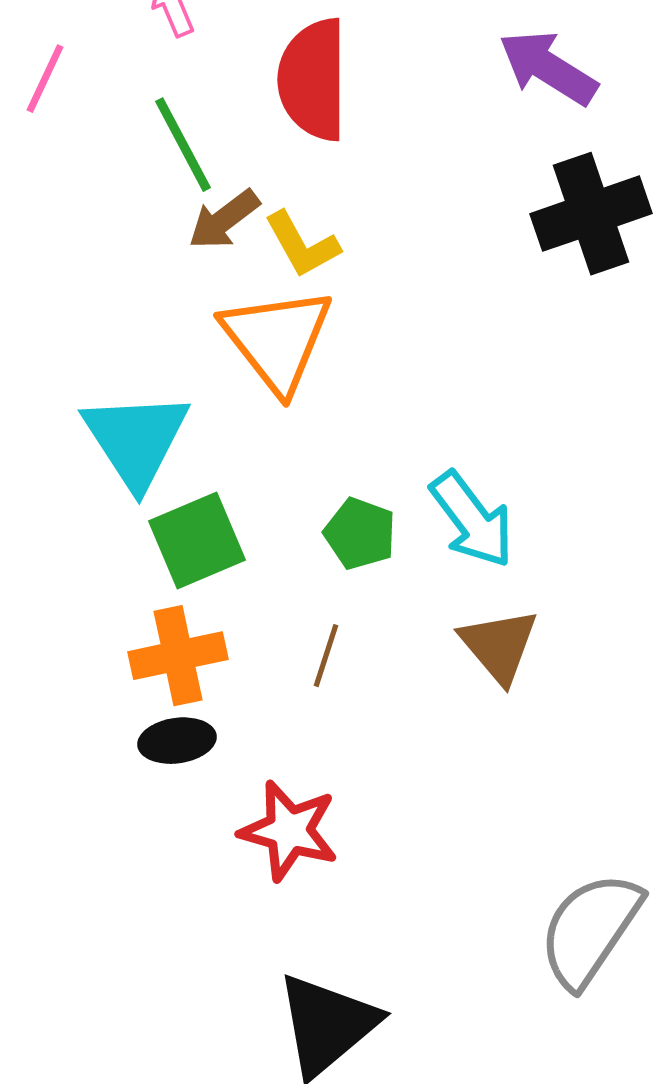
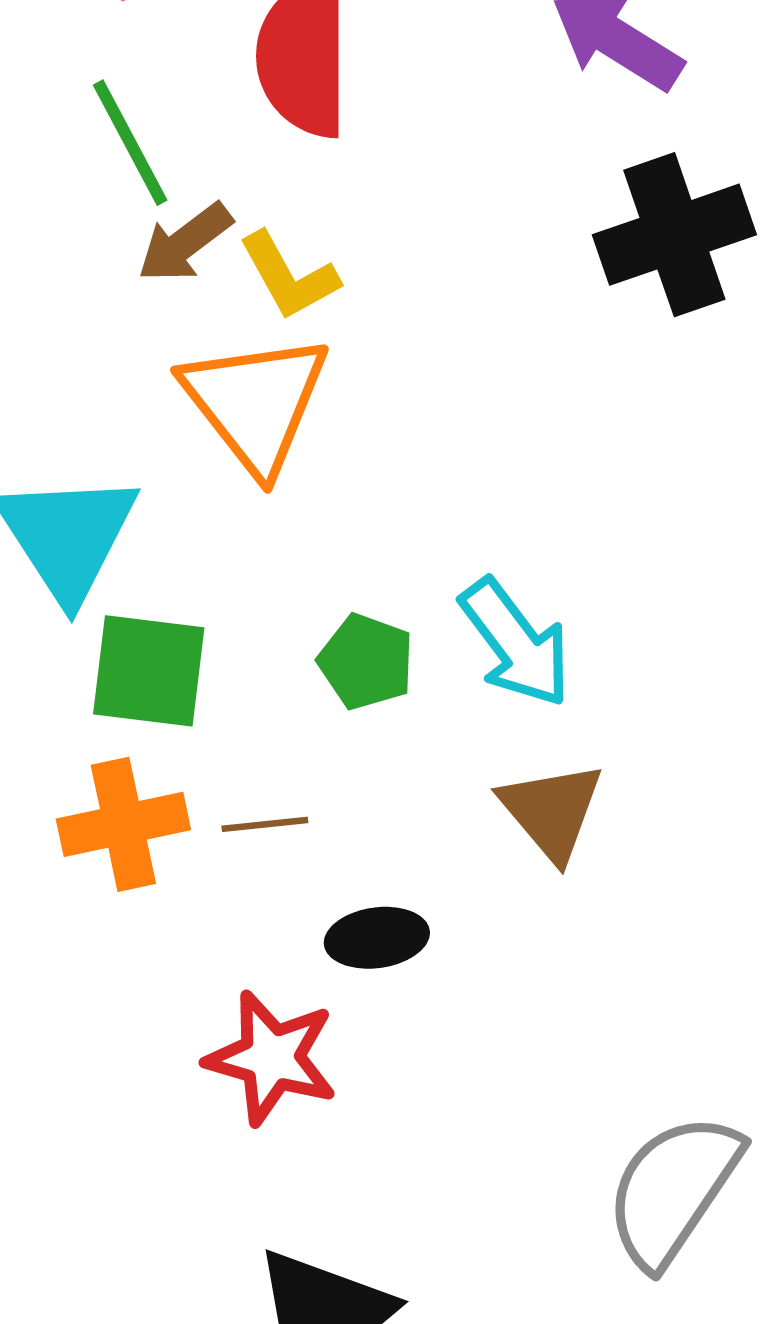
green square: (197, 541) -> (149, 671), turned 30
brown line: (326, 656) -> (265, 824), moved, turned 66
black ellipse: (177, 741) -> (377, 938), moved

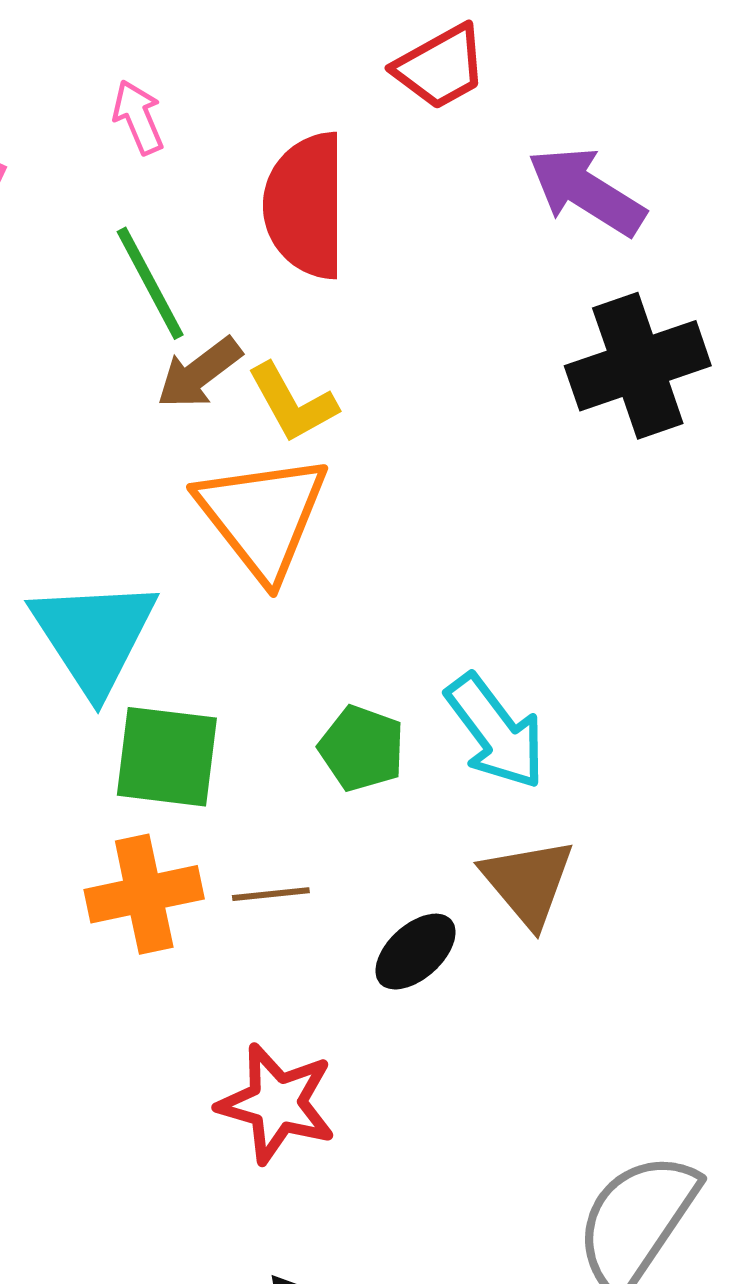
black ellipse: (377, 938) -> (415, 952), moved, turned -34

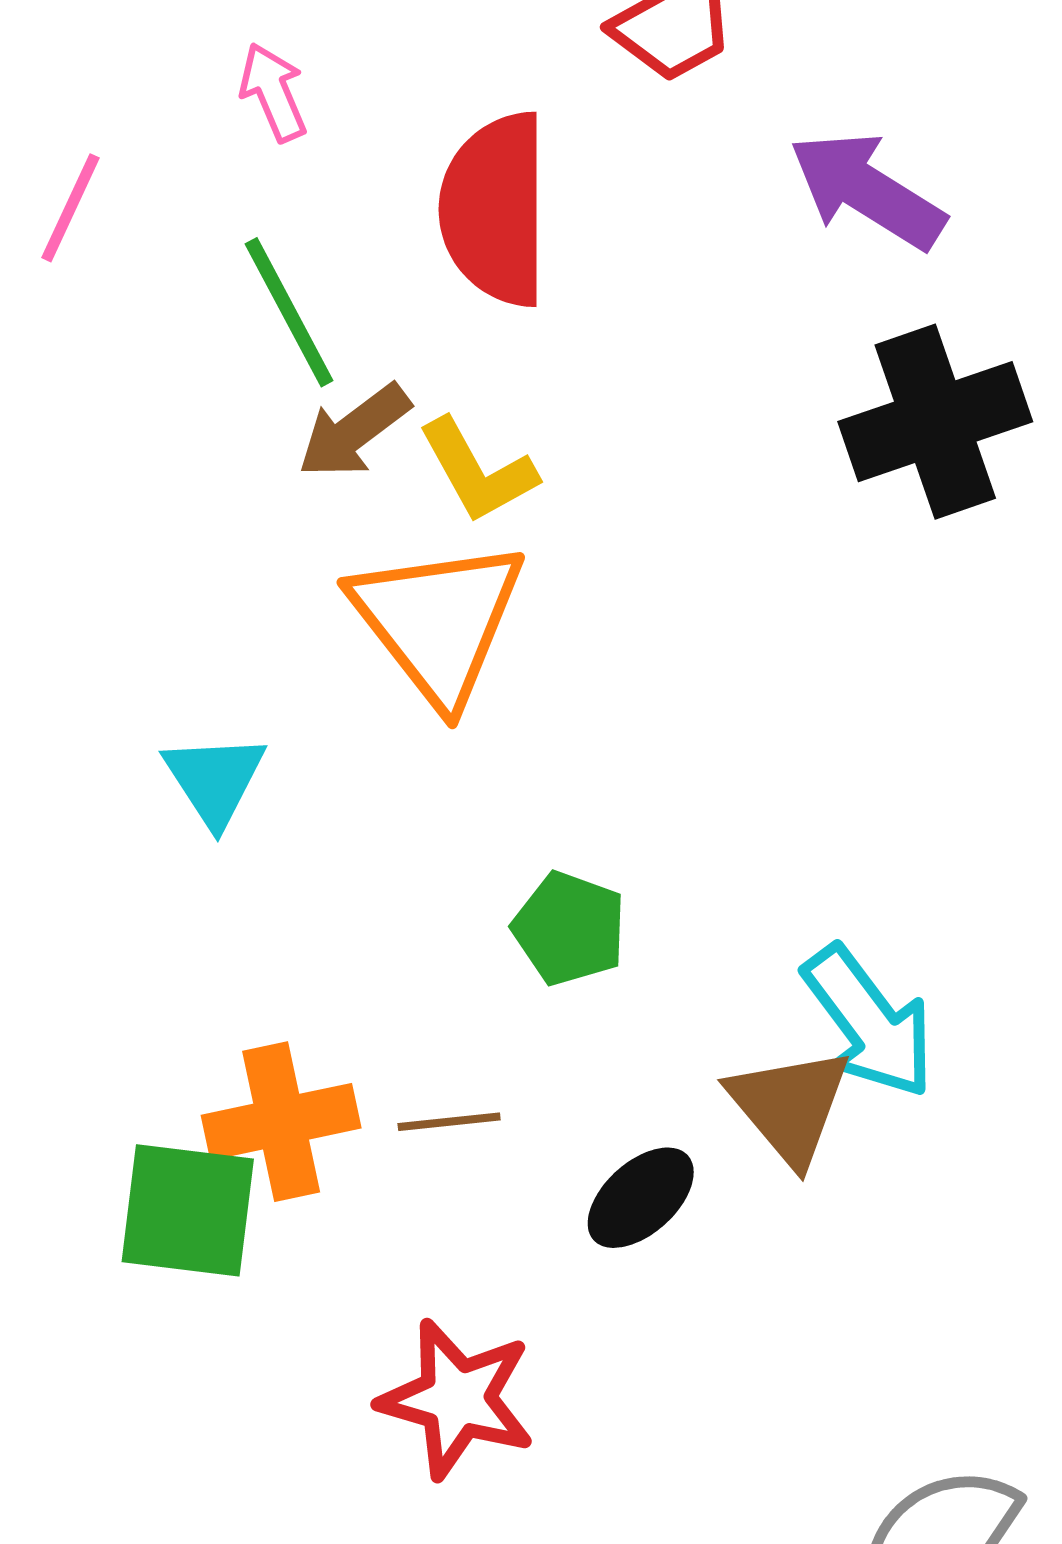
cyan triangle: (94, 636) -> (215, 780), size x0.6
cyan arrow: (496, 732) -> (869, 1022), moved
green square: (167, 757) -> (188, 1210), moved

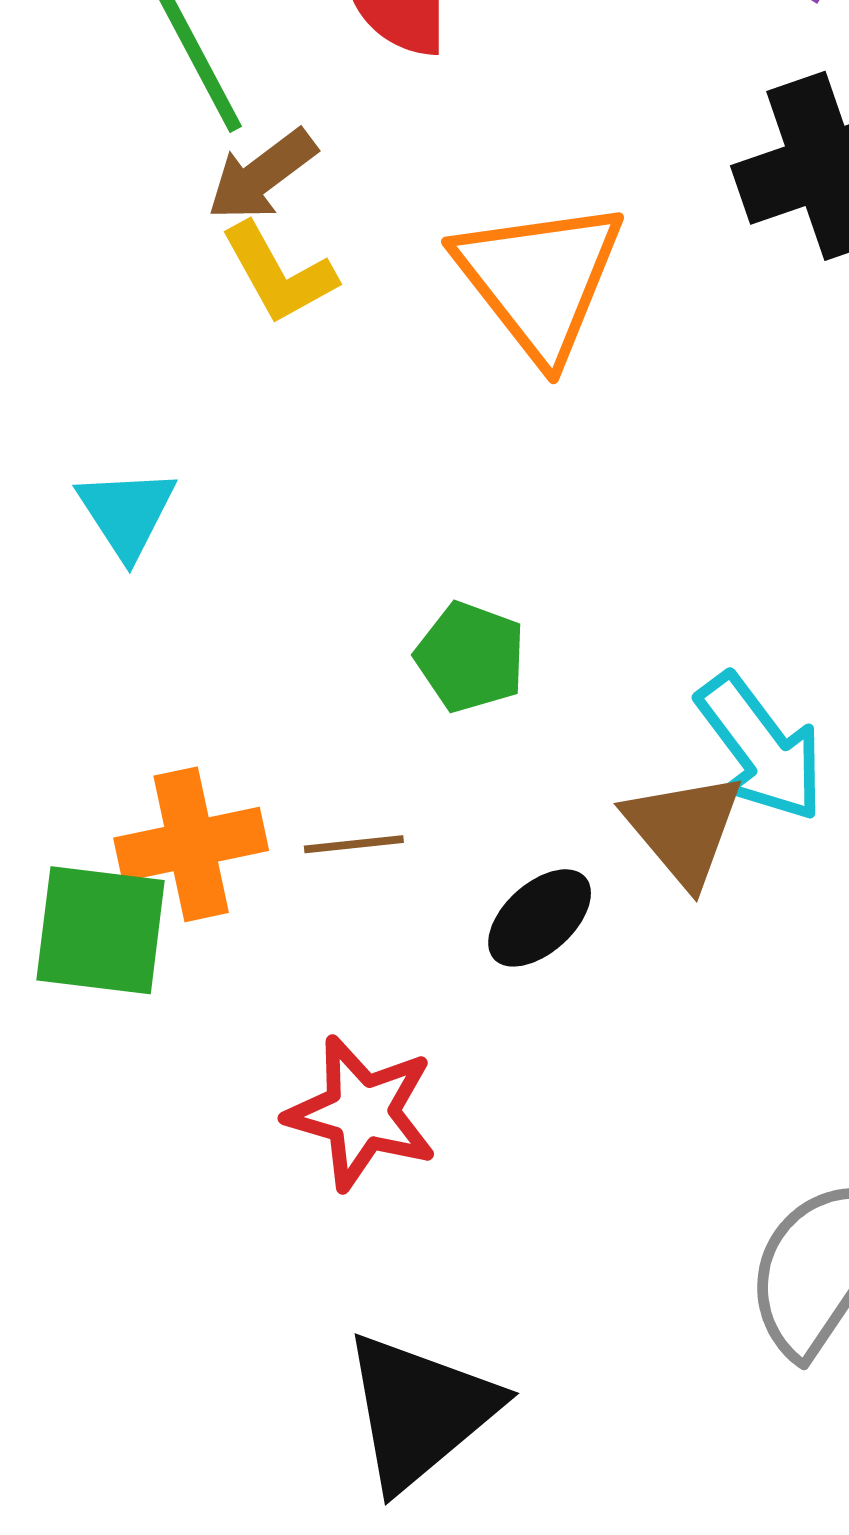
yellow L-shape: (478, 471) -> (279, 273), moved
orange triangle: (438, 621) -> (540, 279), moved

